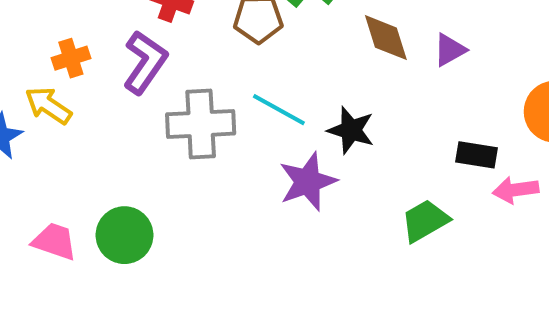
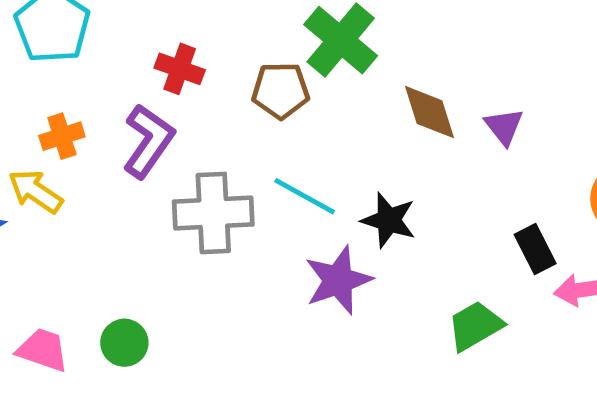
purple triangle: (450, 50) -> (504, 127), turned -39
black rectangle: (476, 155) -> (535, 249), turned 54
green circle: (124, 235) -> (124, 343), size x0.7

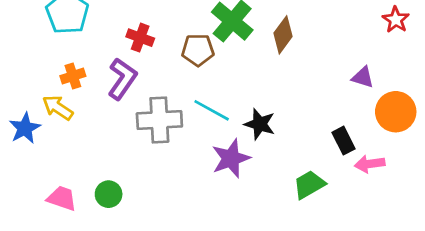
brown diamond: (429, 112) -> (283, 35), moved, turned 54
purple triangle: (504, 127) -> (363, 77), moved, turned -35

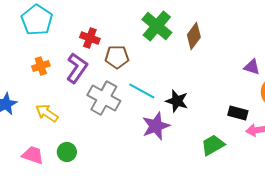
brown pentagon: (198, 50) -> (117, 57), moved
yellow arrow: (58, 108) -> (47, 113), moved
gray cross: (159, 120) -> (104, 98), turned 32
black rectangle: (343, 141) -> (238, 113), turned -48

